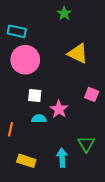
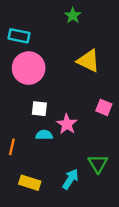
cyan arrow: (62, 158) -> (70, 179), turned 36

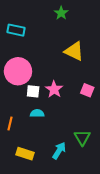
pink circle: (29, 68) -> (18, 71), moved
pink star: (67, 124) -> (54, 89), moved

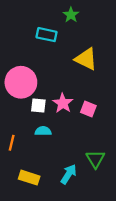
cyan rectangle: (16, 30) -> (47, 35), moved
pink square: (87, 90) -> (88, 109), moved

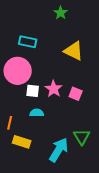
cyan rectangle: (47, 35) -> (28, 42), moved
cyan arrow: (69, 174) -> (59, 150), size x1.4
yellow rectangle: (29, 178) -> (22, 142), moved

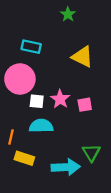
pink square: (76, 94) -> (85, 105), turned -32
cyan semicircle: (37, 113) -> (41, 126), size x1.5
cyan arrow: (59, 150) -> (66, 167), turned 55

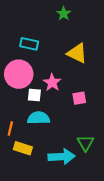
pink star: (60, 99) -> (52, 82), moved

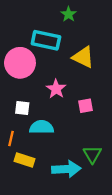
cyan rectangle: (29, 44) -> (46, 40), moved, size x1.4
pink circle: (19, 74) -> (20, 63), moved
white square: (34, 95) -> (22, 108), moved

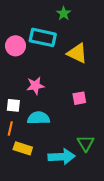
pink circle: (20, 63) -> (16, 46), moved, size x0.7
pink star: (56, 89) -> (35, 86), moved, turned 30
white square: (22, 108) -> (13, 105), moved

